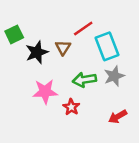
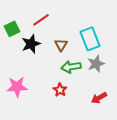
red line: (83, 29) -> (41, 20), moved
brown triangle: (63, 48) -> (61, 45), moved
pink star: (45, 92) -> (17, 87), moved

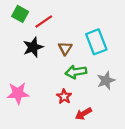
green square: (12, 29) -> (20, 14), moved, turned -35
gray star: (96, 64) -> (106, 80), moved
red arrow: (99, 98) -> (83, 114), moved

